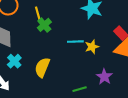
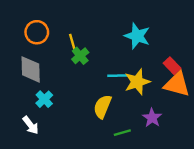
yellow star: (92, 47) -> (137, 82), size x1.5
yellow semicircle: (42, 67) -> (102, 107), moved

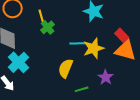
cyan cross: (44, 99) -> (19, 62), size x1.5

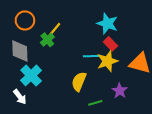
yellow line: (42, 17) -> (54, 30), turned 56
green cross: (48, 27) -> (47, 40), moved
red rectangle: (122, 35) -> (110, 44), moved

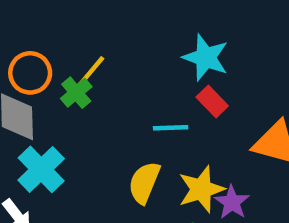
orange circle: (25, 20) -> (30, 73), moved
yellow star: (107, 61) -> (201, 189), moved

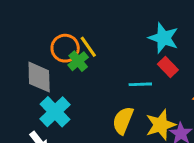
yellow line: (92, 71) -> (88, 47), turned -75
orange circle: (30, 73) -> (65, 48), moved

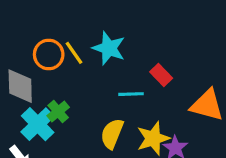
cyan star: (163, 38) -> (109, 48), moved
green cross: (78, 61) -> (58, 111), moved

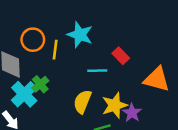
yellow line: (74, 53) -> (55, 50), moved, turned 42

